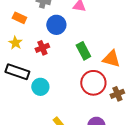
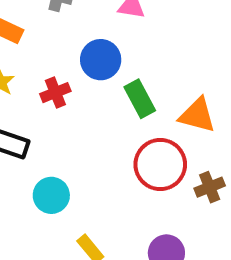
blue circle: (56, 25) -> (101, 60), moved
cyan circle: (40, 87) -> (51, 195), moved

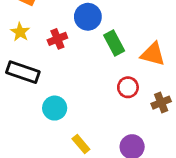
red circle: (160, 165) -> (128, 87), size x0.6

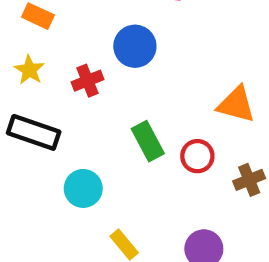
green rectangle: (114, 43) -> (148, 141), moved

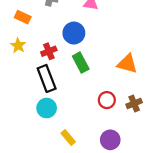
black rectangle: (34, 132) -> (47, 78), moved, turned 50
green rectangle: (148, 141) -> (81, 63), moved
red circle: (197, 156) -> (107, 100), moved

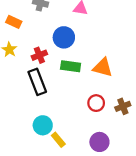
green rectangle: (81, 63) -> (71, 66), turned -54
orange triangle: (127, 64) -> (103, 67), moved
cyan circle: (47, 108) -> (43, 125), moved

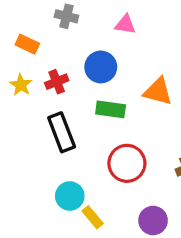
red cross: (39, 55) -> (57, 82), moved
orange triangle: (103, 67) -> (158, 91), moved
red circle: (96, 103) -> (127, 163), moved, size x1.5

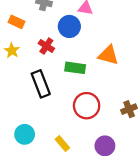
blue circle: (101, 67) -> (69, 26), moved
red cross: (57, 82) -> (46, 46), moved, turned -35
cyan circle: (70, 196) -> (25, 134), moved

